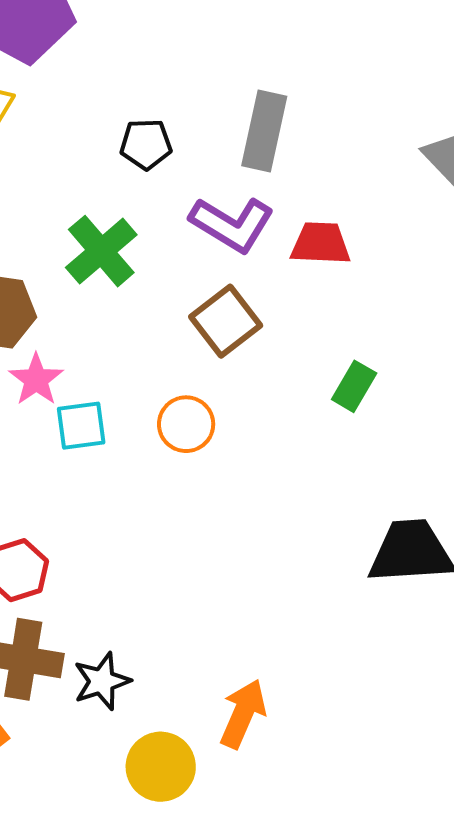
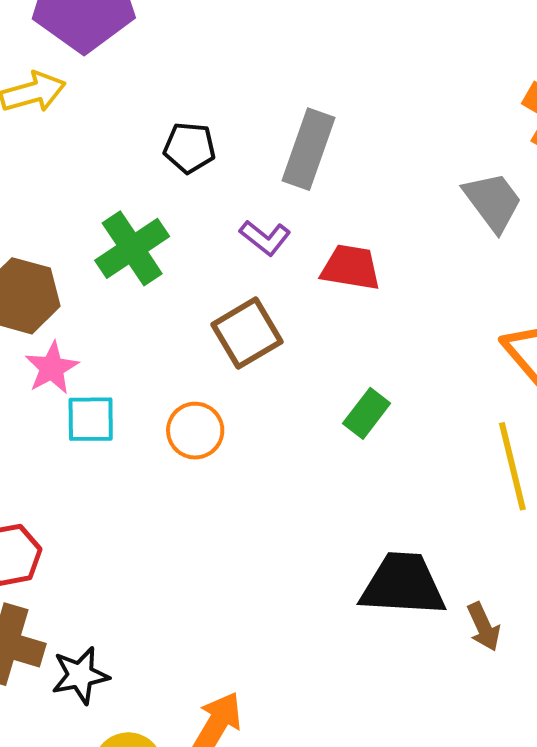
purple L-shape: (232, 224) -> (265, 238), size x0.6

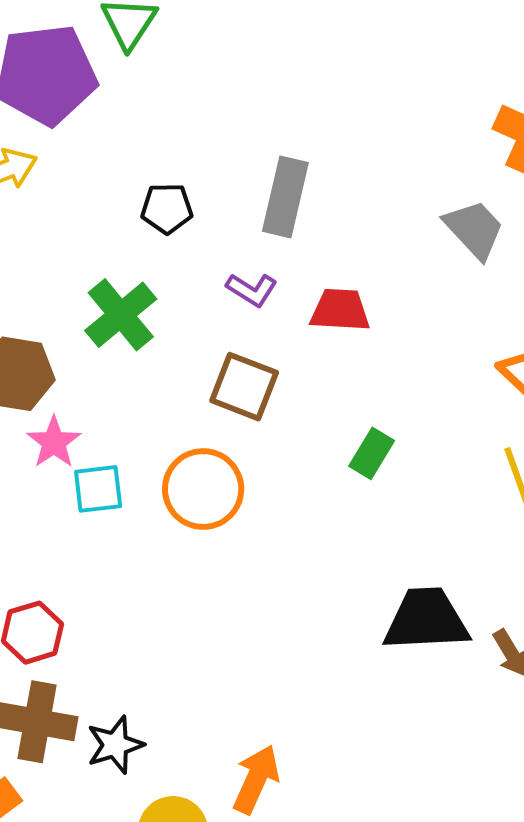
brown square: (247, 333) -> (244, 387), turned -32
orange circle: (195, 431) -> (203, 489), size x1.4

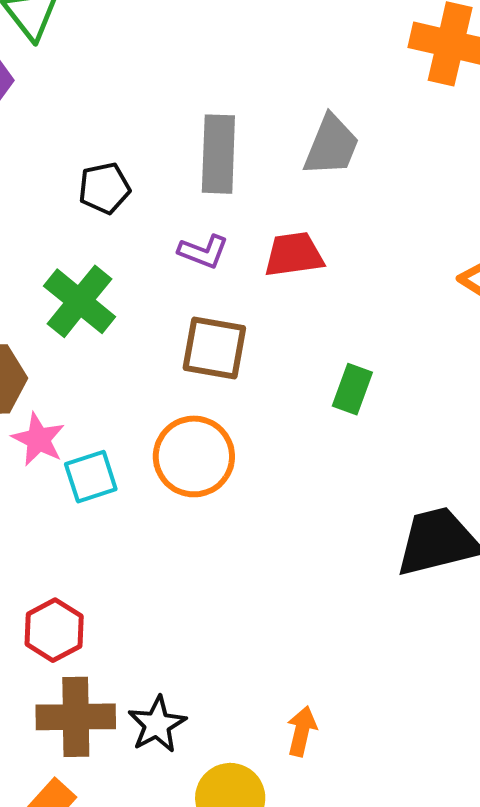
gray trapezoid: (474, 229) -> (331, 145), moved, turned 76
orange arrow: (256, 779) -> (302, 731), size x0.7

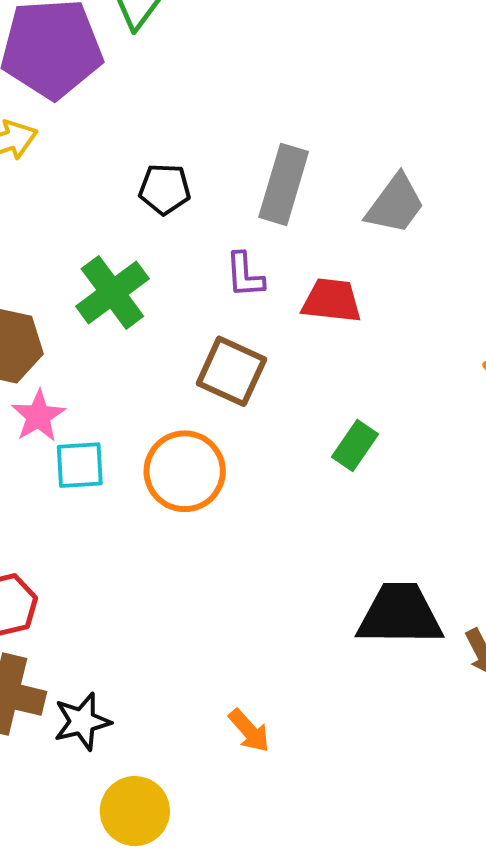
purple L-shape: (203, 252) -> (245, 275), turned 51
orange arrow: (302, 731) -> (249, 731), moved, turned 111

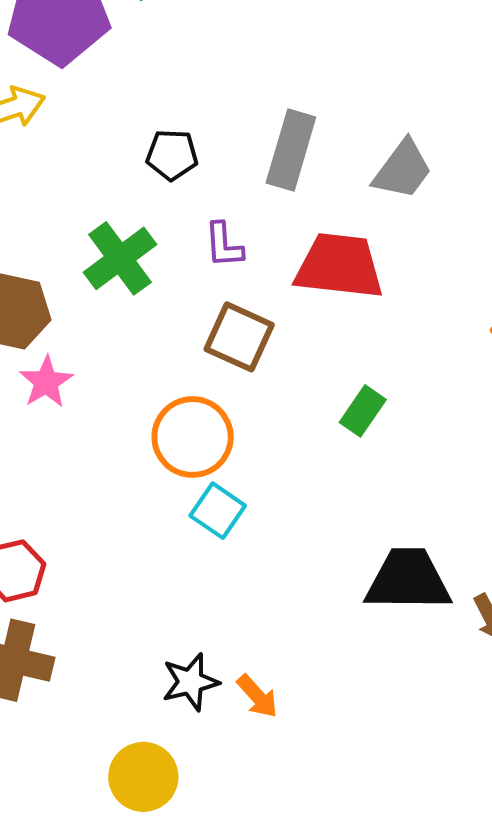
purple L-shape: (245, 275) -> (224, 245), moved
red trapezoid: (332, 301) -> (339, 266), size x1.5
cyan square: (80, 465) -> (218, 511), moved, turned 38
black star: (82, 722) -> (190, 682), moved

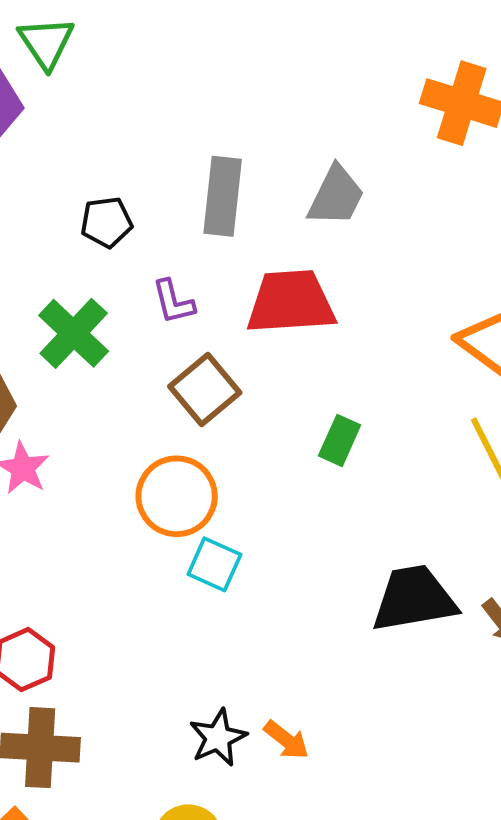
brown square: (239, 337) -> (205, 390), turned 36

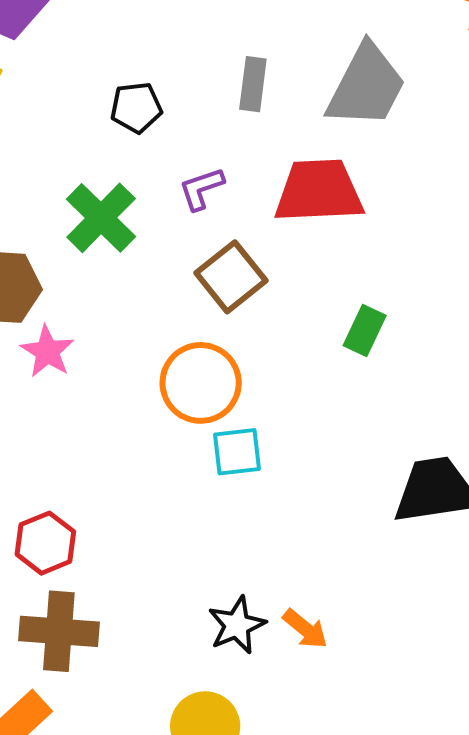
gray rectangle: (223, 196) -> (253, 84), size x0.7
gray trapezoid: (336, 196) -> (366, 86), size x1.4
purple L-shape: (173, 302) -> (201, 189), turned 84
cyan square: (214, 564) -> (237, 452), turned -32

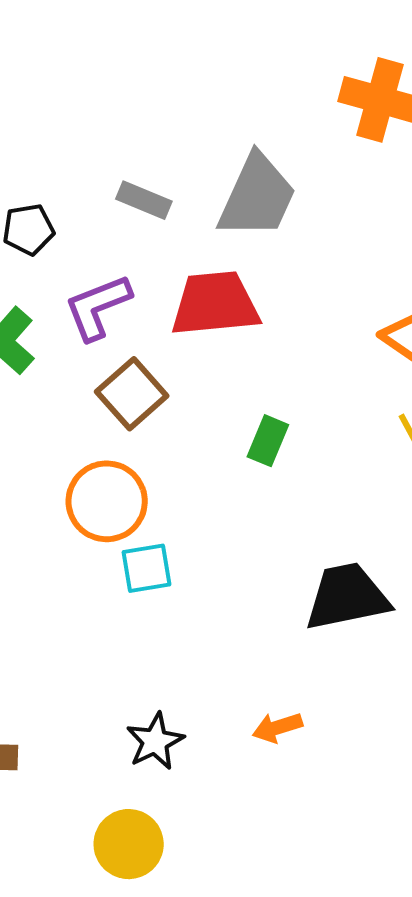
gray rectangle: (253, 84) -> (144, 200), turned -72
purple L-shape: (201, 189) -> (98, 307), size x1.5
orange arrow: (305, 629) -> (277, 727), moved, turned 126

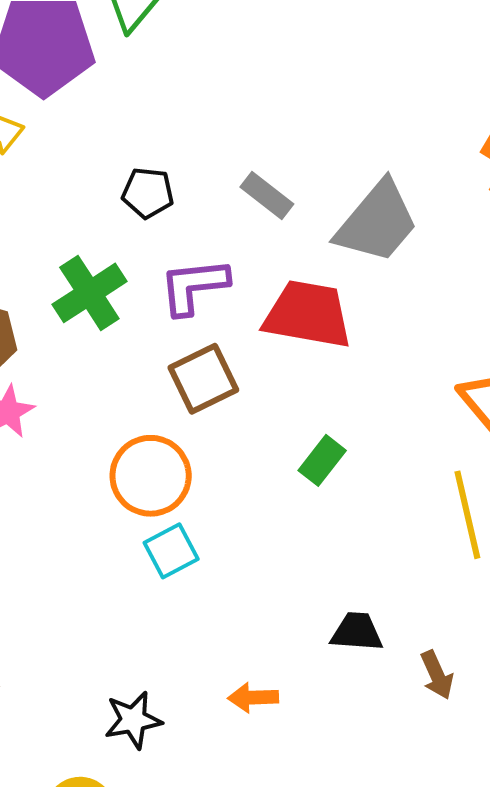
cyan square: (146, 568) -> (171, 551), turned -34
black trapezoid: (347, 597) -> (357, 632), size x0.6
orange arrow: (277, 727) -> (253, 698), moved

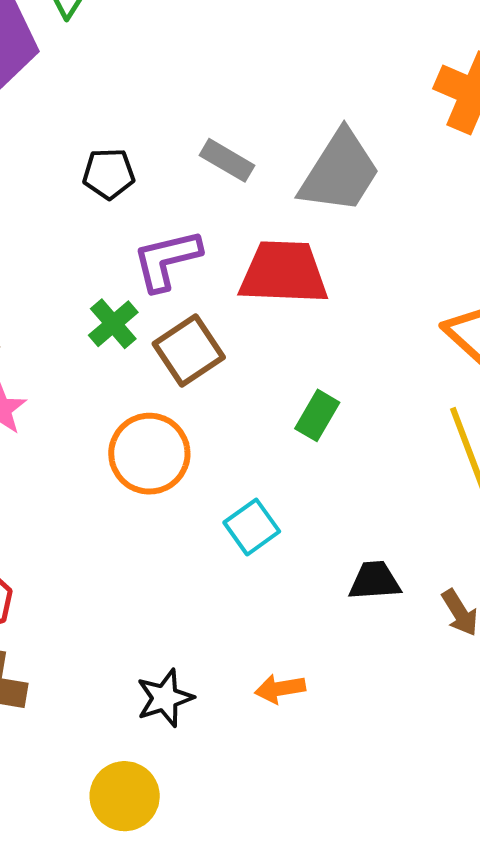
green cross: (89, 293) -> (113, 324), moved, size x0.7
cyan square: (171, 551) -> (252, 527), moved
orange arrow: (253, 698) -> (280, 689), moved

